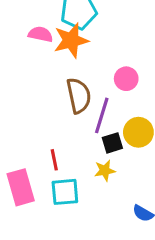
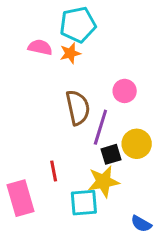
orange star: (71, 40) -> (70, 53), size x0.6
yellow star: (105, 170) -> (103, 181), size x1.5
cyan square: (65, 192) -> (84, 203), moved

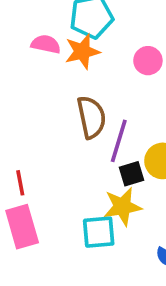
orange star: (70, 53) -> (82, 51), size x1.4
pink circle: (125, 91) -> (148, 61), moved
red line: (54, 171) -> (20, 183), moved

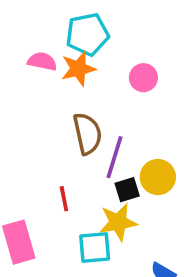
red line: (20, 183) -> (64, 199), moved

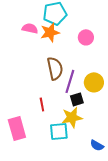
yellow circle: (158, 177) -> (94, 82), moved

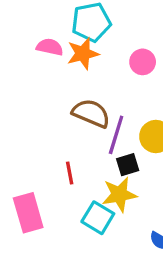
brown semicircle: (55, 68) -> (91, 113), turned -55
cyan square: (59, 131) -> (98, 218), turned 36

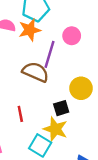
purple line: (116, 135) -> (50, 54), moved
yellow star: (119, 195) -> (55, 129), turned 30

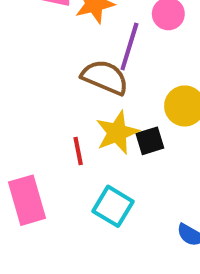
yellow star: (55, 129) -> (117, 133), moved, turned 30

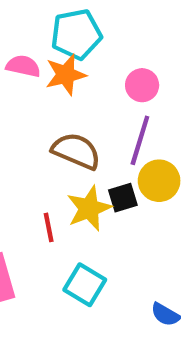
purple line: (129, 47) -> (140, 140), moved
black square: (150, 141) -> (123, 198), moved

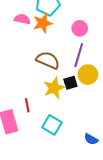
red line: (49, 227) -> (27, 105), moved

